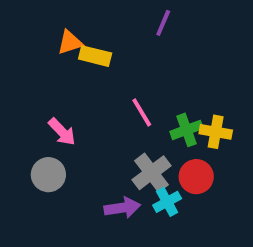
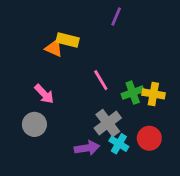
orange triangle: (70, 42) -> (54, 48), moved, turned 42
red circle: (196, 177) -> (149, 138), moved
cyan cross: (167, 202) -> (119, 144), turned -30

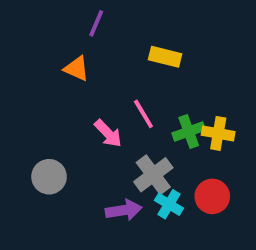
purple line: (116, 16) -> (96, 23), moved
yellow rectangle: (68, 40) -> (165, 57), moved
pink arrow: (44, 94) -> (108, 133), moved

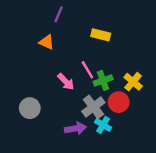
green cross: (189, 131) -> (103, 80), moved
yellow cross: (218, 133) -> (133, 82), turned 30
red circle: (212, 196) -> (119, 102), moved

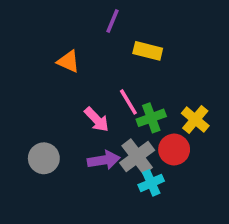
purple line: (59, 14) -> (112, 21), moved
cyan cross: (103, 125) -> (151, 183), turned 35
purple arrow: (75, 129) -> (104, 160), moved

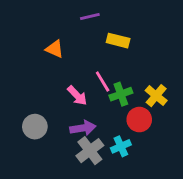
purple line: (112, 21) -> (90, 17), turned 54
gray cross: (137, 157) -> (90, 151), moved

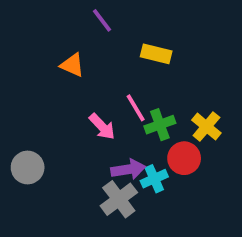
purple line: (90, 17) -> (102, 20), moved, turned 66
gray circle: (35, 127) -> (28, 168), moved
purple arrow: (83, 128) -> (128, 169), moved
cyan cross: (121, 146) -> (154, 179), moved

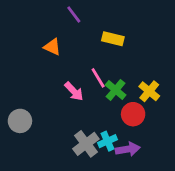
green cross: (160, 125) -> (116, 90), turned -30
purple arrow: (128, 169) -> (128, 149), moved
cyan cross: (154, 179) -> (107, 141), moved

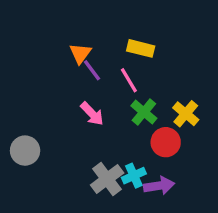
purple line: (74, 15) -> (92, 70), moved
orange triangle: (52, 47) -> (80, 53), moved, turned 42
pink line: (98, 78) -> (129, 80), moved

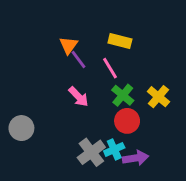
red circle: (166, 142) -> (127, 121), moved

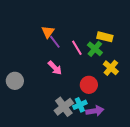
yellow rectangle: (120, 41) -> (105, 37), moved
green cross: (123, 95) -> (95, 49), moved
gray circle: (21, 128) -> (15, 81), moved

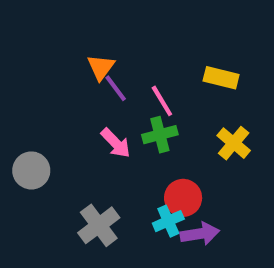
green cross: (95, 49) -> (160, 135), moved, turned 35
red circle: (89, 85) -> (183, 198), moved
gray cross: (64, 107) -> (99, 225), moved

